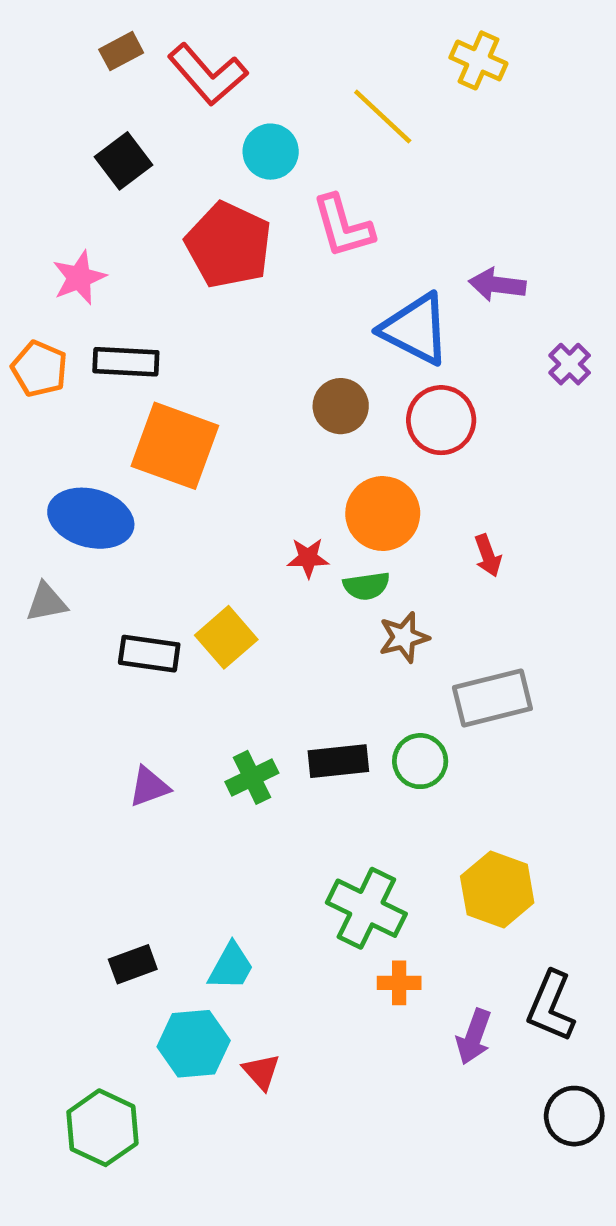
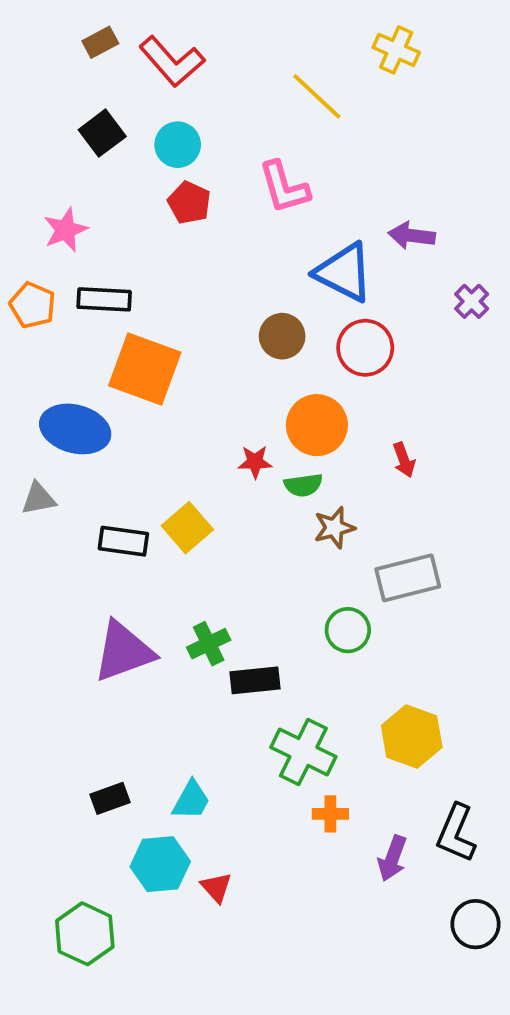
cyan circle: (271, 152) -> (178, 145), moved
red pentagon: (229, 245) -> (189, 203), size x0.6
black rectangle: (338, 761) -> (255, 680), moved
purple triangle: (149, 787) -> (123, 651), size x1.8

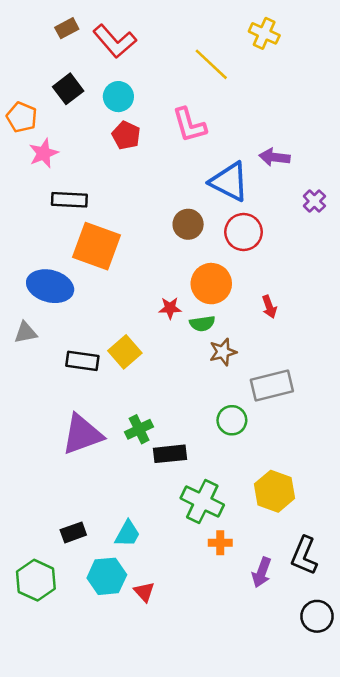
orange pentagon: (33, 305) -> (22, 117), moved
green hexagon: (85, 934) -> (36, 580), moved

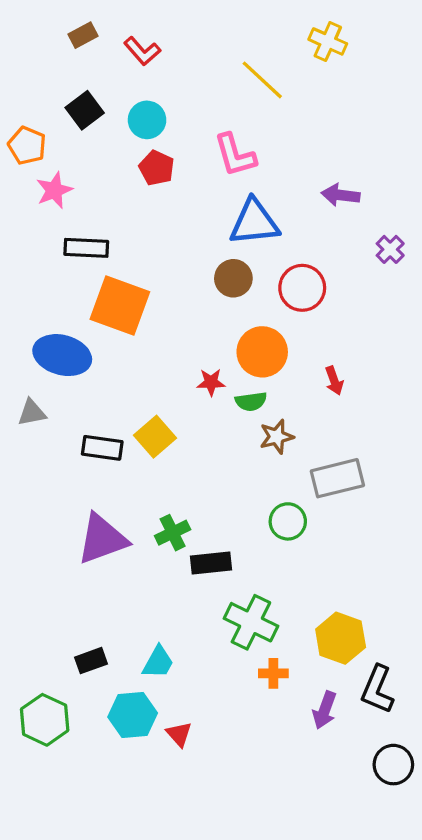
red L-shape: (115, 41) -> (142, 51), size x0.7
blue triangle: (229, 182) -> (254, 222), moved, turned -33
yellow hexagon: (274, 491) -> (341, 638), moved

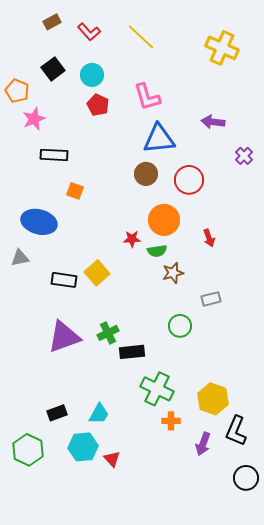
yellow cross: (328, 42) -> (222, 48), moved, size x1.4
yellow line: (262, 80) -> (141, 37), moved
orange square: (120, 305) -> (75, 191), size x0.5
gray rectangle: (337, 478) -> (211, 299), size x0.6

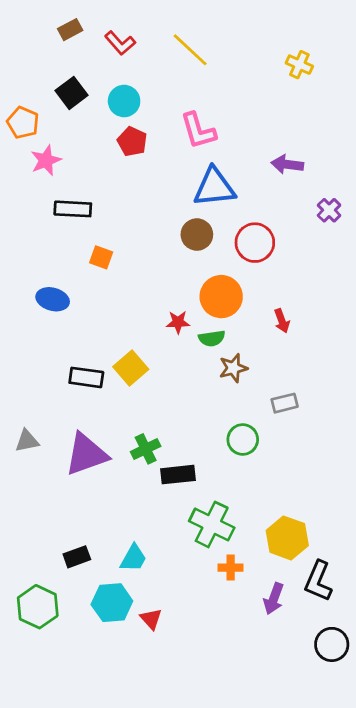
yellow cross: (222, 48) -> (299, 65), size x0.6
blue ellipse: (39, 222) -> (53, 299), size x0.7
gray triangle: (20, 258) -> (27, 441), moved

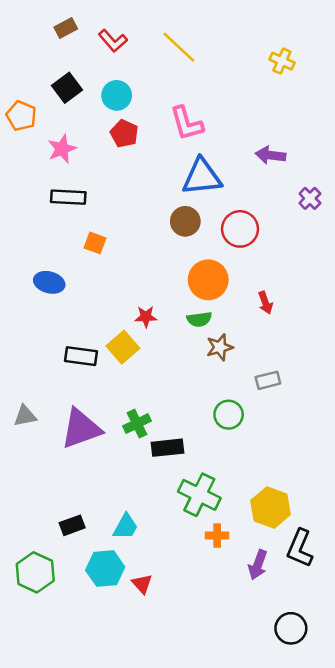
pink star: (46, 160) -> (62, 149), moved
red star: (178, 322) -> (146, 317), moved
black circle: (332, 644) -> (291, 628), moved

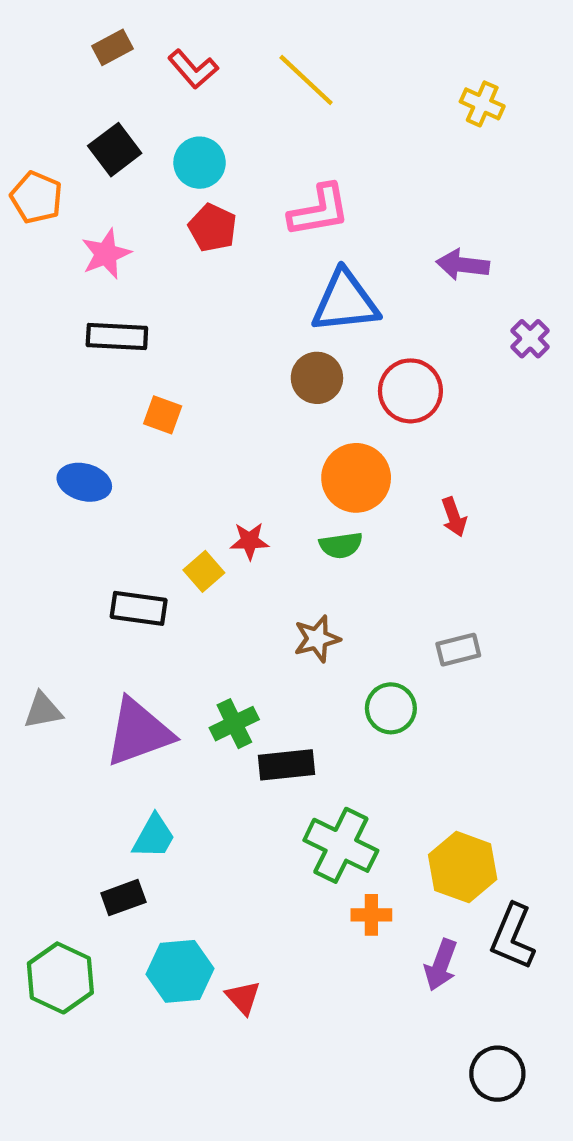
pink L-shape: (187, 123) -> (319, 210), turned -84
yellow square: (123, 347) -> (204, 571), moved, size x0.7
brown star: (220, 347) -> (317, 639), moved
cyan trapezoid: (126, 527) -> (154, 837), moved

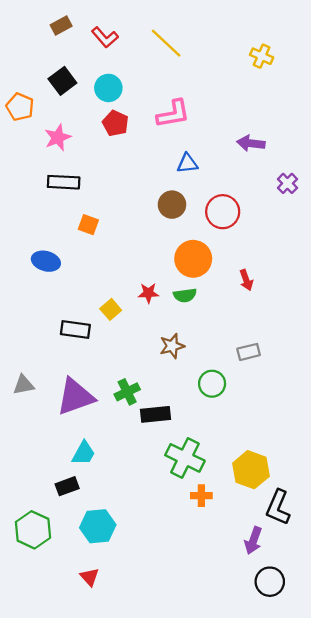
blue triangle: (345, 302) -> (187, 163), size x0.6
red star: (250, 541) -> (148, 293), moved
purple arrow: (441, 965) -> (253, 540), moved
red triangle: (243, 998) -> (90, 577), moved

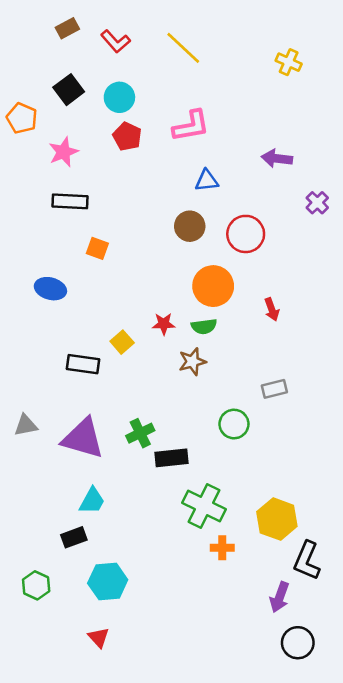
brown star: (172, 346) -> (192, 362), moved
purple triangle: (75, 397) -> (83, 438), turned 36
green hexagon: (33, 530) -> (36, 585), size x0.7

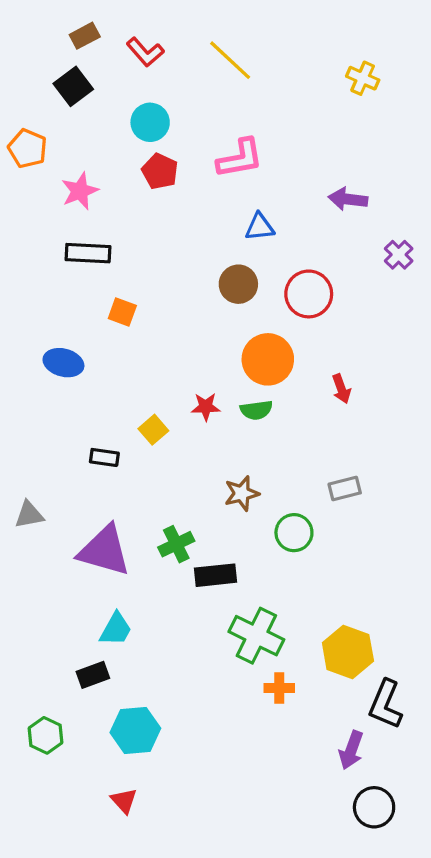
black square: (69, 90) -> (73, 86), moved
brown star: (192, 362) -> (242, 493), moved
black rectangle: (83, 364) -> (104, 457), size x0.7
gray triangle: (26, 425) -> (29, 515), moved

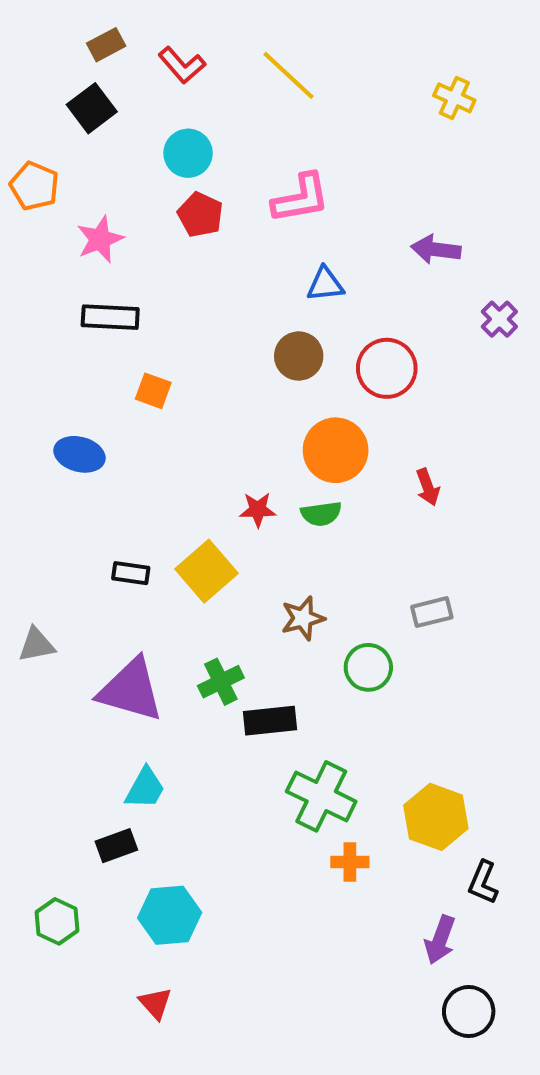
yellow square: (153, 430) -> (206, 571), moved, size x1.6
black L-shape: (386, 704) -> (483, 882), size x0.7

